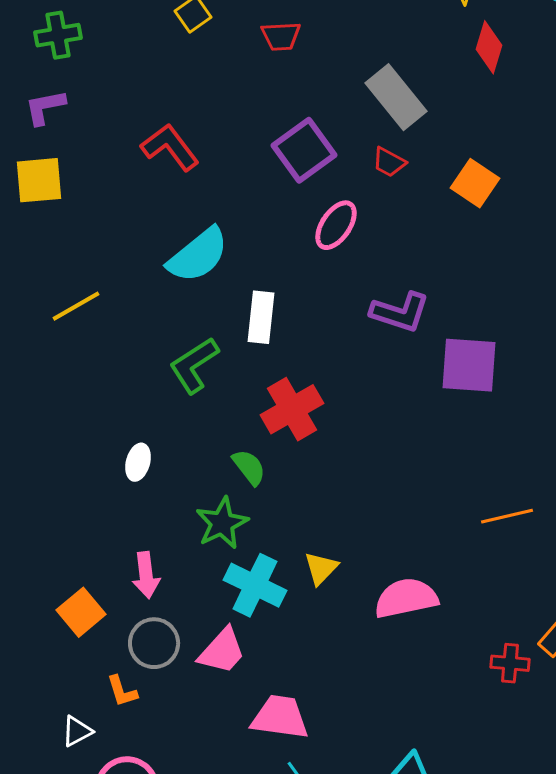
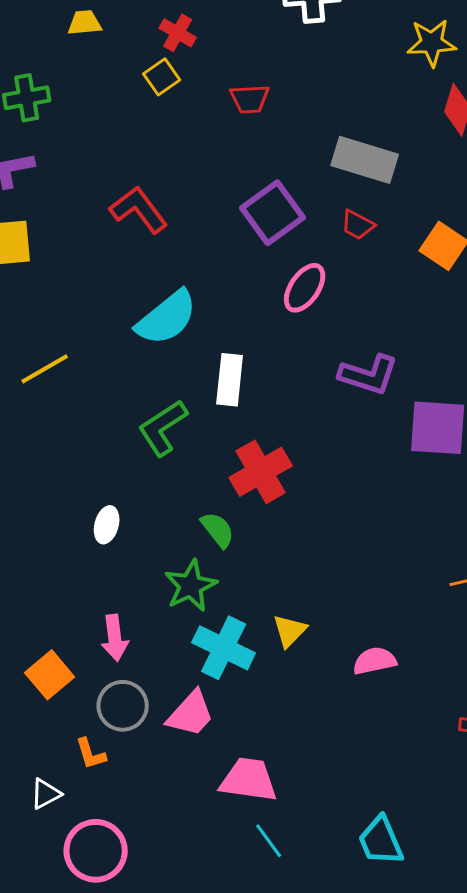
gray rectangle: (396, 97) -> (365, 160), turned -34
pink semicircle: (406, 598) -> (375, 661), size x0.7

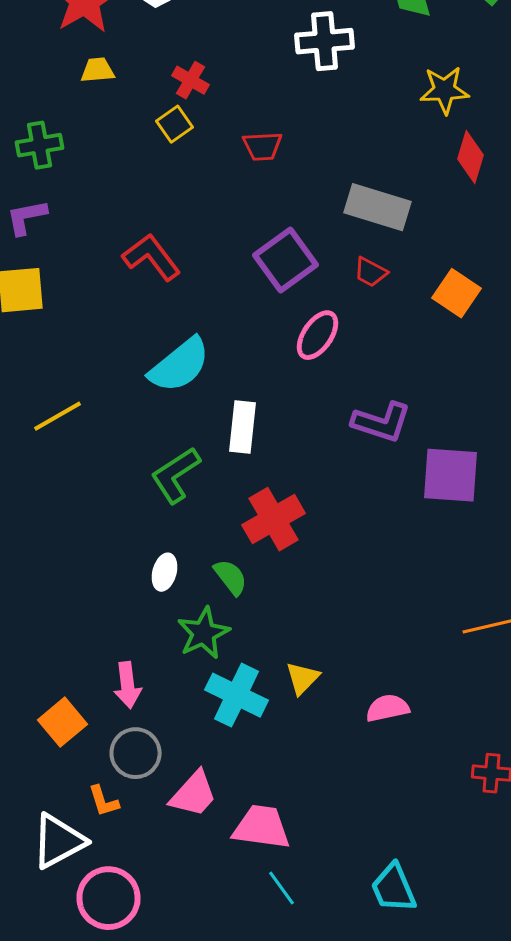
white ellipse: (107, 525) -> (164, 572), moved
pink trapezoid: (191, 714) -> (194, 794), moved
white triangle: (46, 794) -> (58, 841), size x1.8

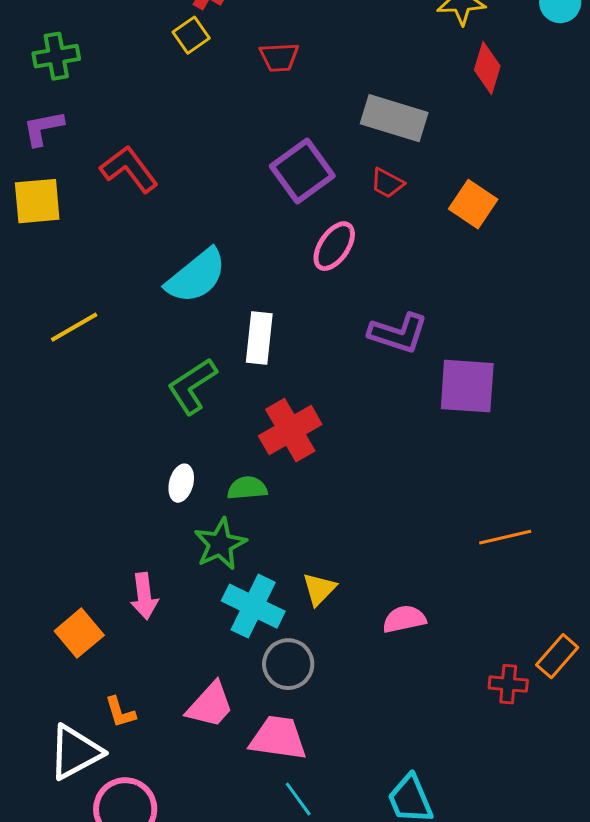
red L-shape: (152, 257) -> (129, 169), moved
green semicircle: (230, 577) -> (247, 488), turned -57
gray circle: (136, 753) -> (288, 664), moved

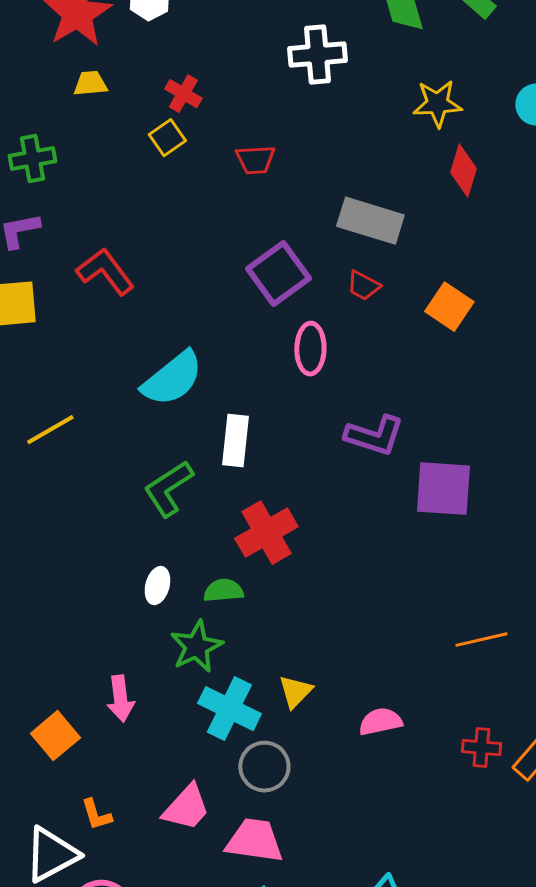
pink ellipse: (334, 246) -> (310, 349), turned -33
red cross: (508, 684) -> (481, 748), moved

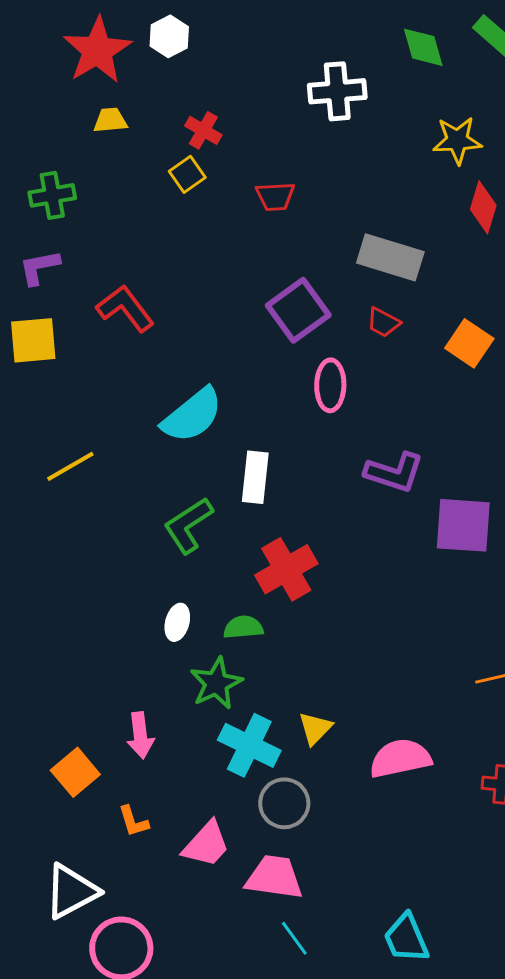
pink semicircle: (380, 722) -> (400, 758), size x1.4
orange L-shape: (96, 815) -> (133, 821), moved

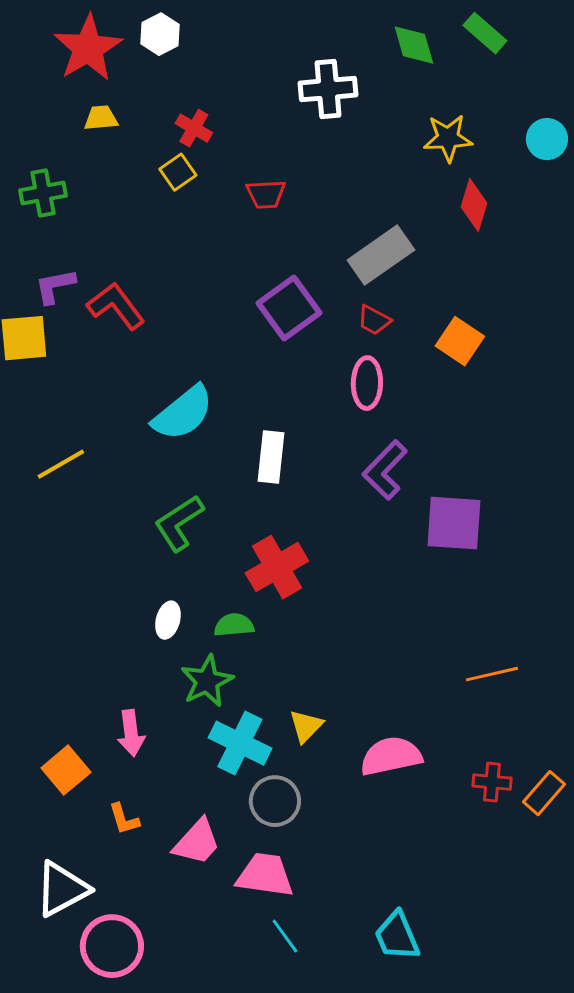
gray rectangle: (390, 257) -> (381, 255), turned -52
purple L-shape: (39, 267) -> (55, 286), moved
pink ellipse: (330, 385) -> (367, 383), moved
purple L-shape: (394, 472) -> (385, 470), turned 116
white rectangle: (255, 477) -> (271, 457), moved

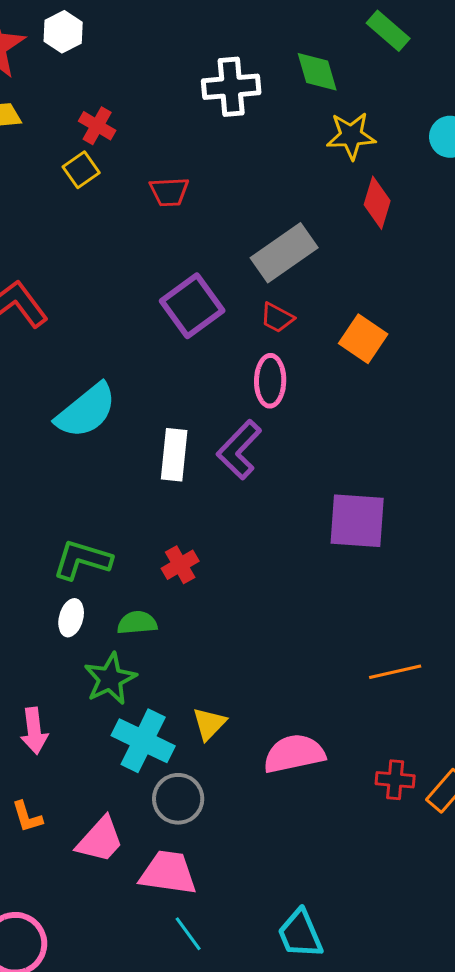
green diamond: (414, 45) -> (317, 72), moved
purple L-shape: (385, 470) -> (239, 450), moved
green L-shape: (179, 523) -> (82, 560), moved, turned 50
red cross: (277, 567) -> (180, 565), size x0.6

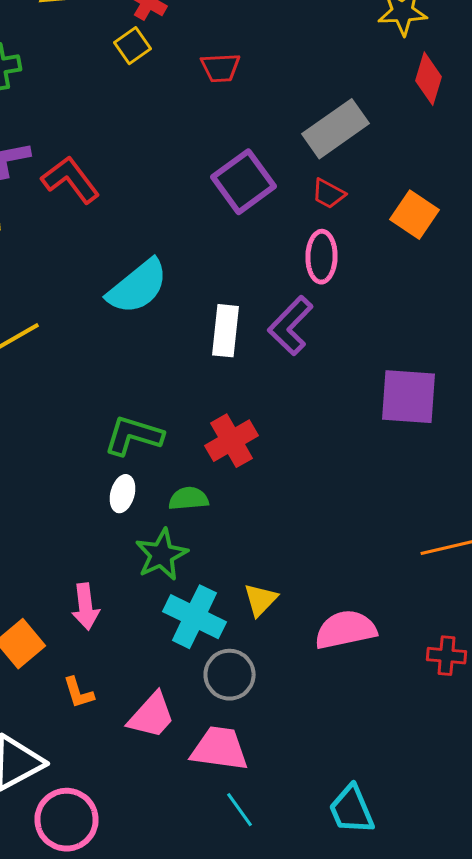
red cross: (180, 565) -> (232, 441), size x1.4

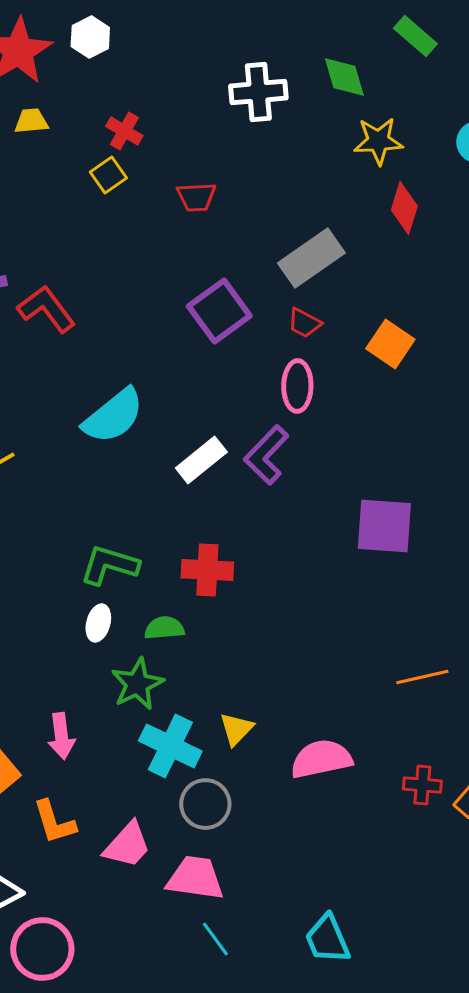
white rectangle: (226, 331) -> (201, 460), turned 45
red cross: (232, 441) -> (207, 570), turned 33
orange L-shape: (78, 693) -> (54, 822), size x1.4

